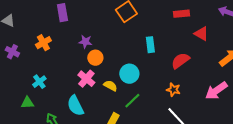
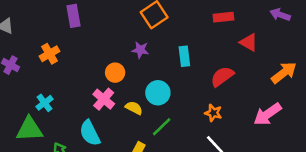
purple star: (85, 42) -> (140, 50), moved
green triangle: (27, 103) -> (29, 129), size x1.6

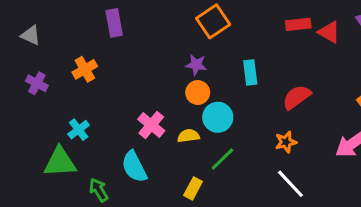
red triangle: (249, 42) -> (329, 32), moved
orange circle: (115, 73) -> (198, 93), moved
yellow semicircle: (134, 108) -> (188, 136), turned -36
orange star: (213, 113) -> (286, 142), turned -30

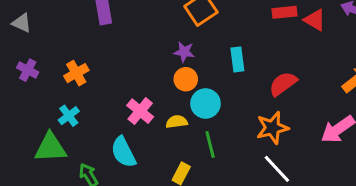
orange cross: (85, 69) -> (76, 73), moved
orange star: (286, 142) -> (272, 128), size x1.5
green line: (222, 159) -> (210, 145), turned -60

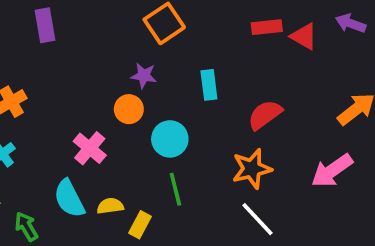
orange circle: (186, 79) -> (129, 109), moved
yellow semicircle: (177, 122) -> (110, 206), moved

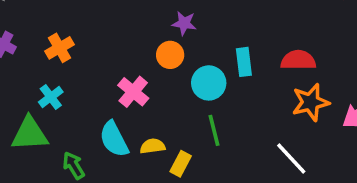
cyan rectangle: (209, 85) -> (244, 62), moved
red semicircle: (265, 115) -> (298, 60), turned 36
orange star: (252, 169) -> (311, 102), moved

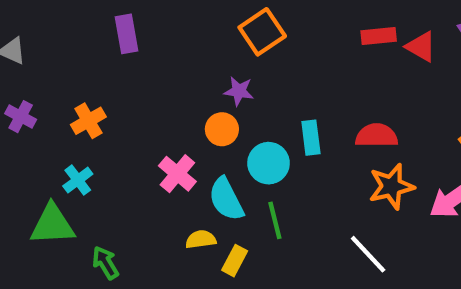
cyan semicircle: (114, 139) -> (226, 199), moved

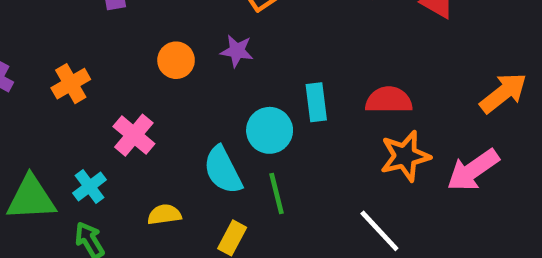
orange circle: (222, 129) -> (176, 60), moved
pink cross: (177, 174) -> (134, 135), moved
cyan cross: (78, 180) -> (90, 186), moved
yellow semicircle: (201, 239) -> (164, 215), moved

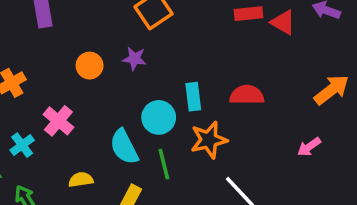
orange star: (405, 156) -> (209, 140), moved
pink arrow: (473, 170) -> (309, 147), size x0.6
cyan cross: (90, 186) -> (22, 145), moved

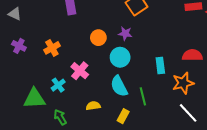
cyan rectangle: (193, 97) -> (160, 65), moved
cyan circle: (159, 117) -> (120, 57), moved
orange star: (209, 140) -> (183, 83), moved

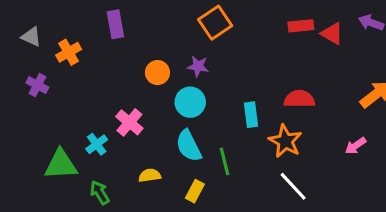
orange cross: (52, 48) -> (69, 52), moved
orange star: (183, 83) -> (285, 141), turned -30

